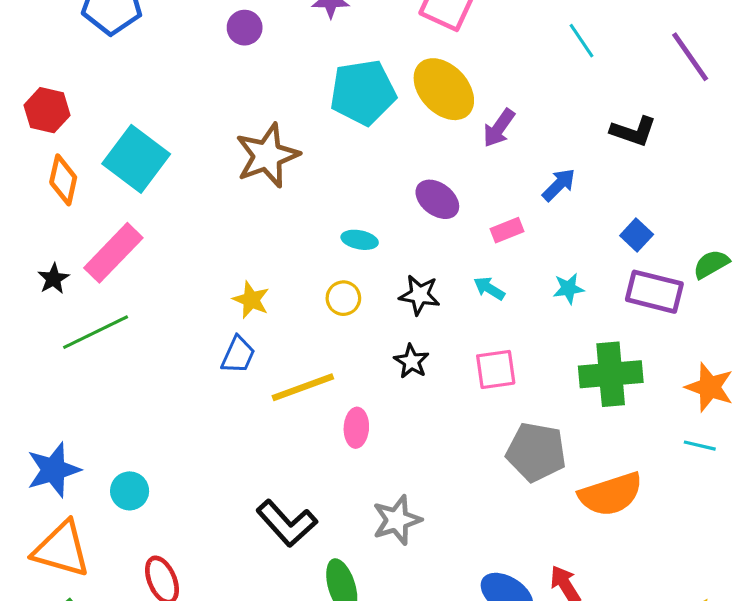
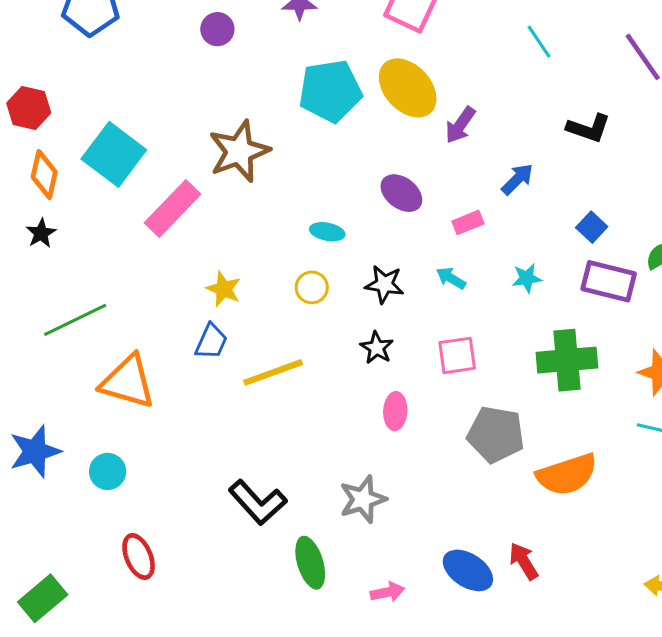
pink rectangle: (113, 253) -> (173, 209), moved
black star: (53, 279) -> (41, 233), moved
pink ellipse: (356, 428) -> (395, 411), moved
orange triangle: (62, 549) -> (128, 382), moved

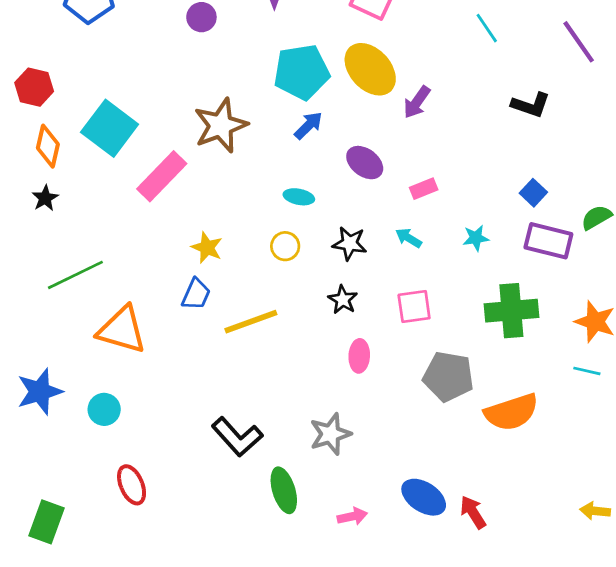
blue arrow: (517, 179) -> (308, 125), moved
red arrow: (524, 561) -> (473, 512), moved
green rectangle: (43, 598) -> (47, 522), turned -30

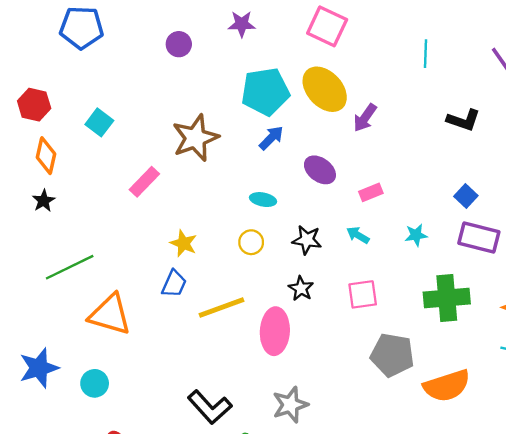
cyan line: (487, 28) -> (425, 54), turned 36
cyan square: (110, 128) -> (99, 122), moved, size x0.6
pink rectangle: (162, 176) -> (144, 182), size x0.7
pink ellipse: (359, 356) -> (275, 331), moved, size x1.6

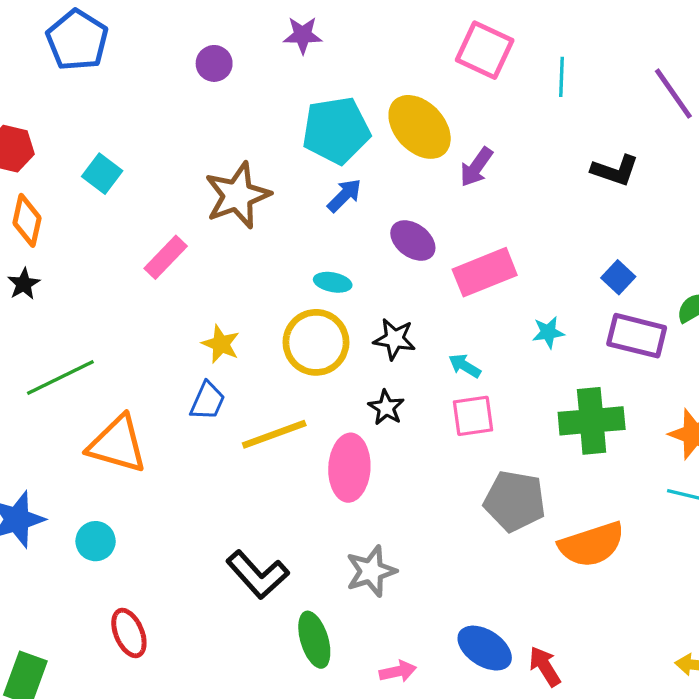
pink square: (327, 26) -> (485, 50), moved
blue pentagon: (82, 28) -> (77, 40), turned 30
pink rectangle: (371, 192) -> (485, 272), size x1.8
cyan arrow: (358, 235) -> (465, 366), moved
yellow circle: (251, 242) -> (316, 342), size x1.8

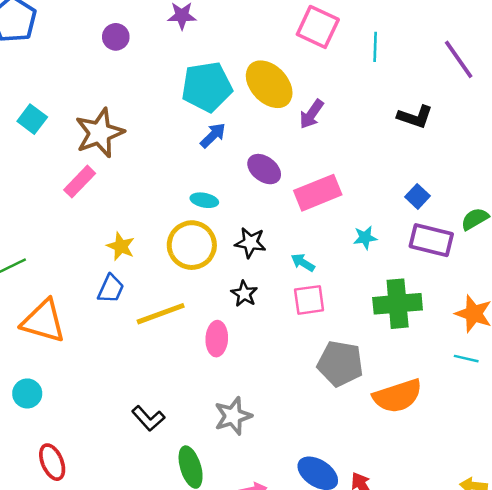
brown star: (237, 195) -> (100, 133), moved
pink ellipse: (349, 468) -> (217, 339), size x0.7
black L-shape: (258, 575) -> (148, 418), size x0.7

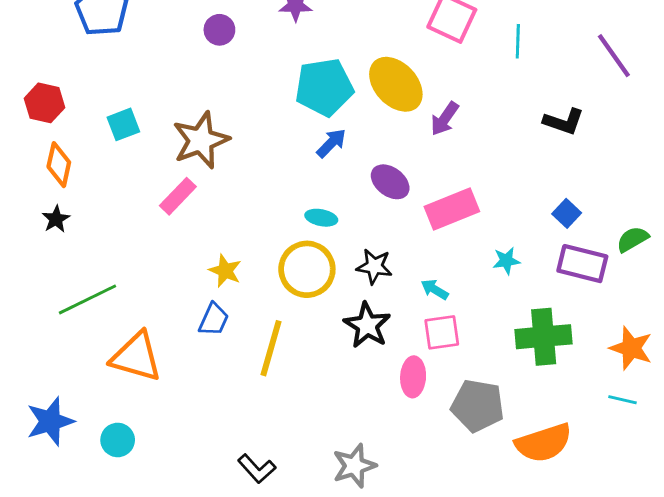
cyan square: (32, 119) -> (123, 124), turned 32
black star: (244, 294) -> (367, 325), size x1.5
yellow line: (161, 314) -> (271, 348), turned -54
pink ellipse: (217, 339) -> (413, 377), moved

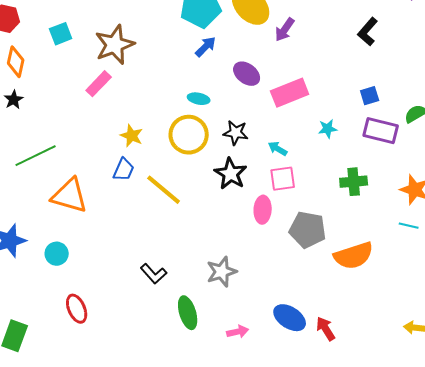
black L-shape: (564, 122) -> (368, 32), turned 112
blue square: (567, 213) -> (370, 96), turned 30
green cross: (544, 337) -> (354, 182), size x0.7
yellow line: (271, 348) -> (164, 190), turned -66

